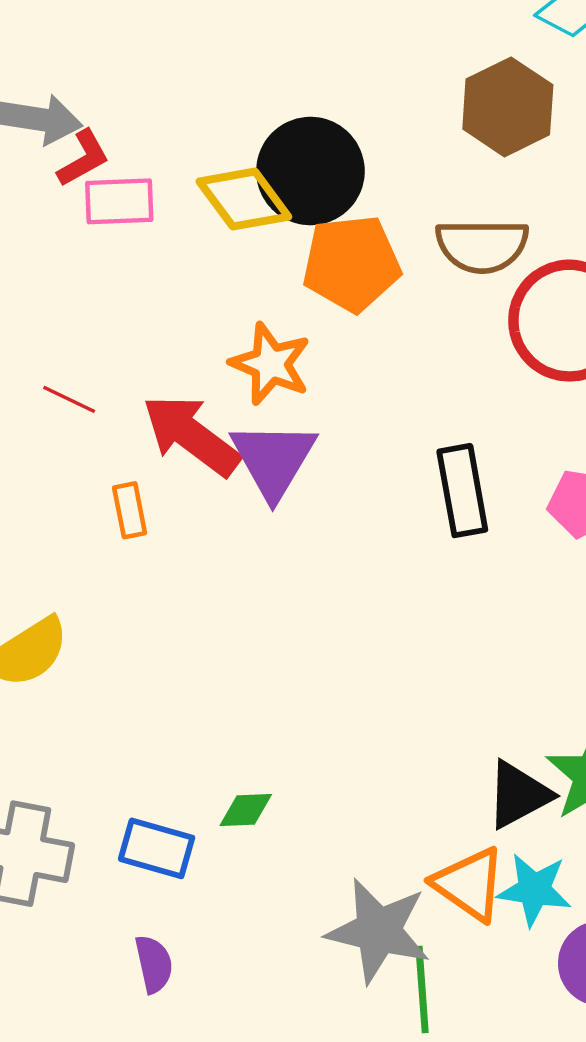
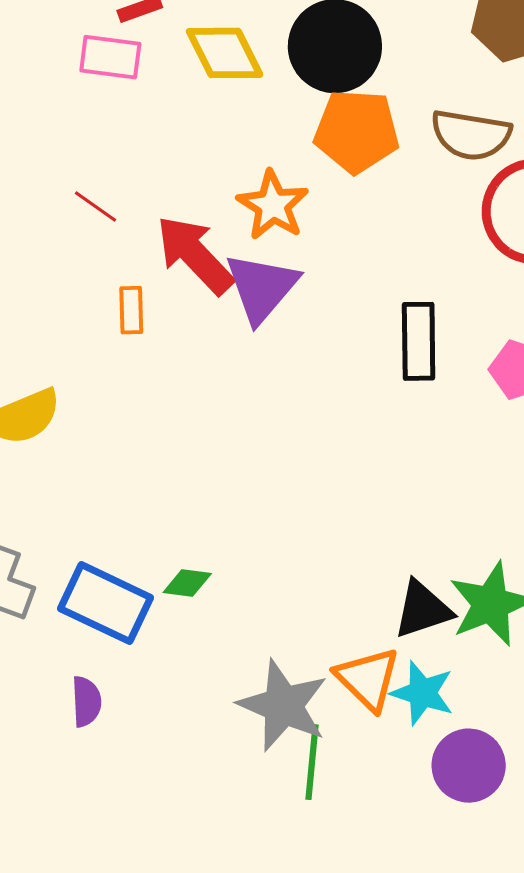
yellow diamond: (244, 199) -> (225, 53), moved
pink rectangle: (119, 201) -> (110, 57), moved
blue rectangle: (157, 848) -> (105, 603), size x1.4

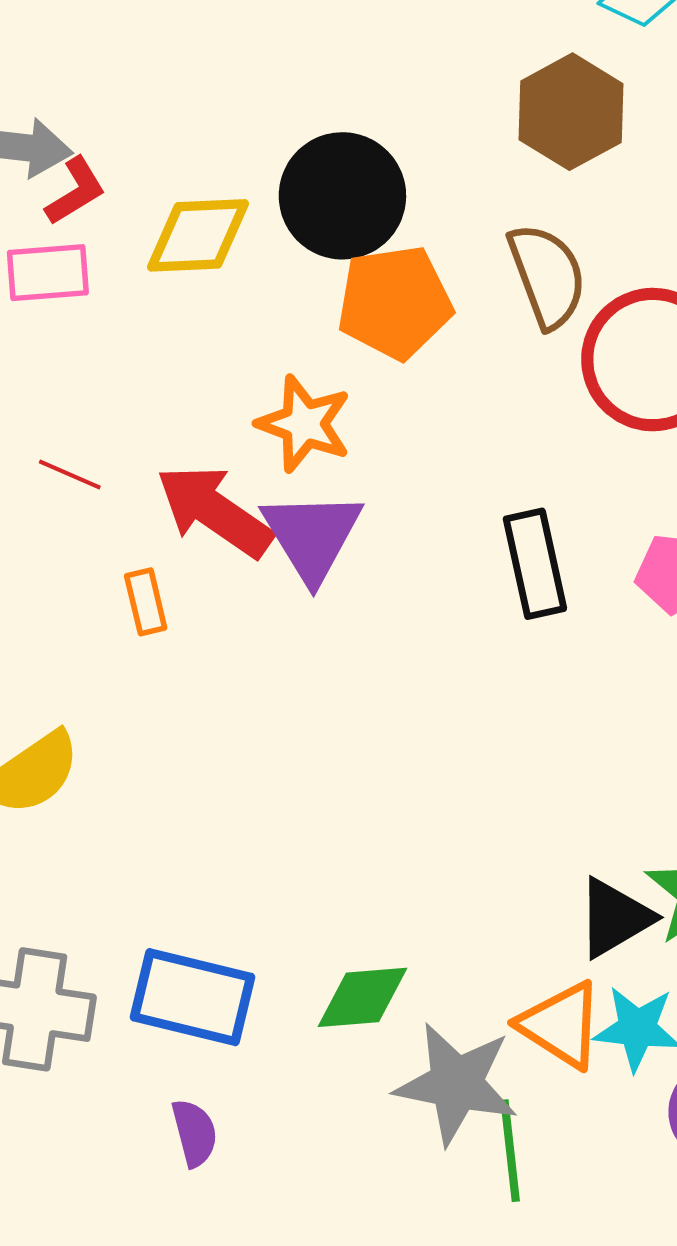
yellow diamond: (225, 53) -> (198, 235), turned -54
brown semicircle: (471, 135) -> (547, 276), turned -108
green diamond: (187, 583) -> (362, 997), moved, size x1.5

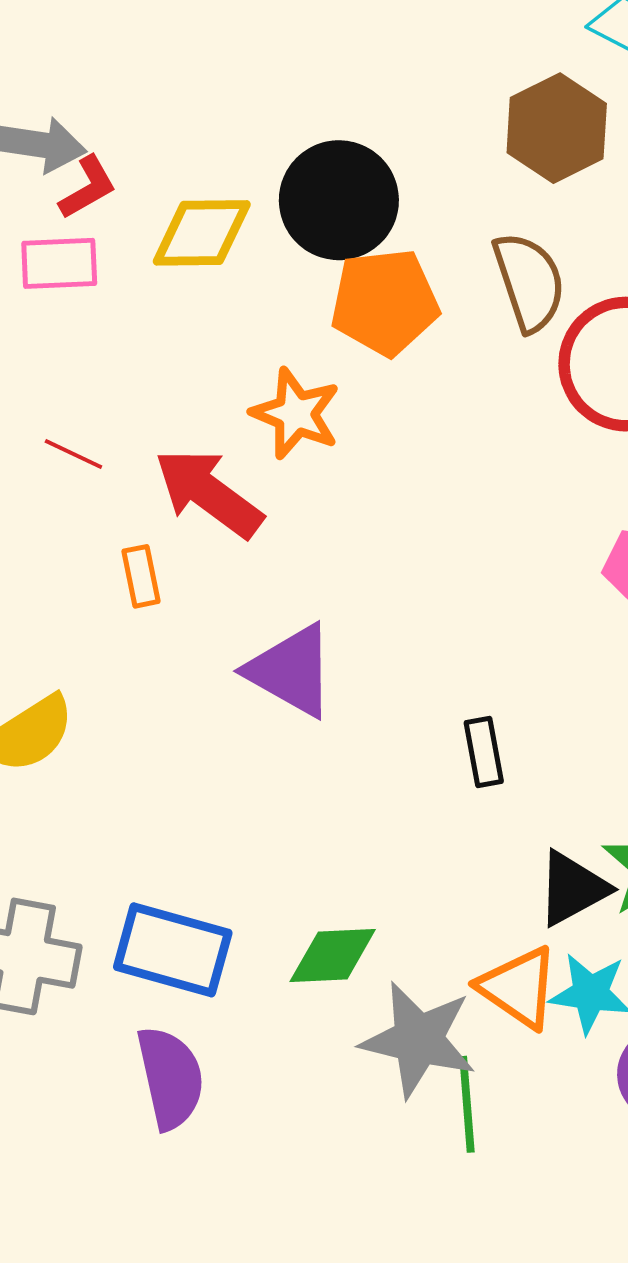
purple triangle: (312, 536) -> (291, 671), moved, turned -31
black rectangle: (535, 564) -> (484, 752), moved, size x0.7
purple semicircle: (194, 1133) -> (170, 1078), size x1.6

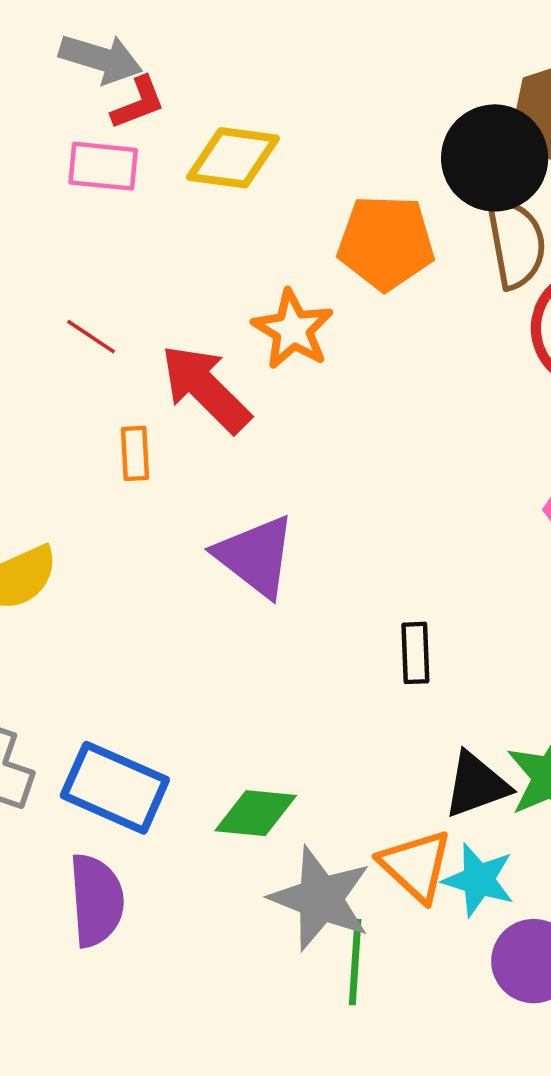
black circle: (339, 200) -> (495, 158), moved

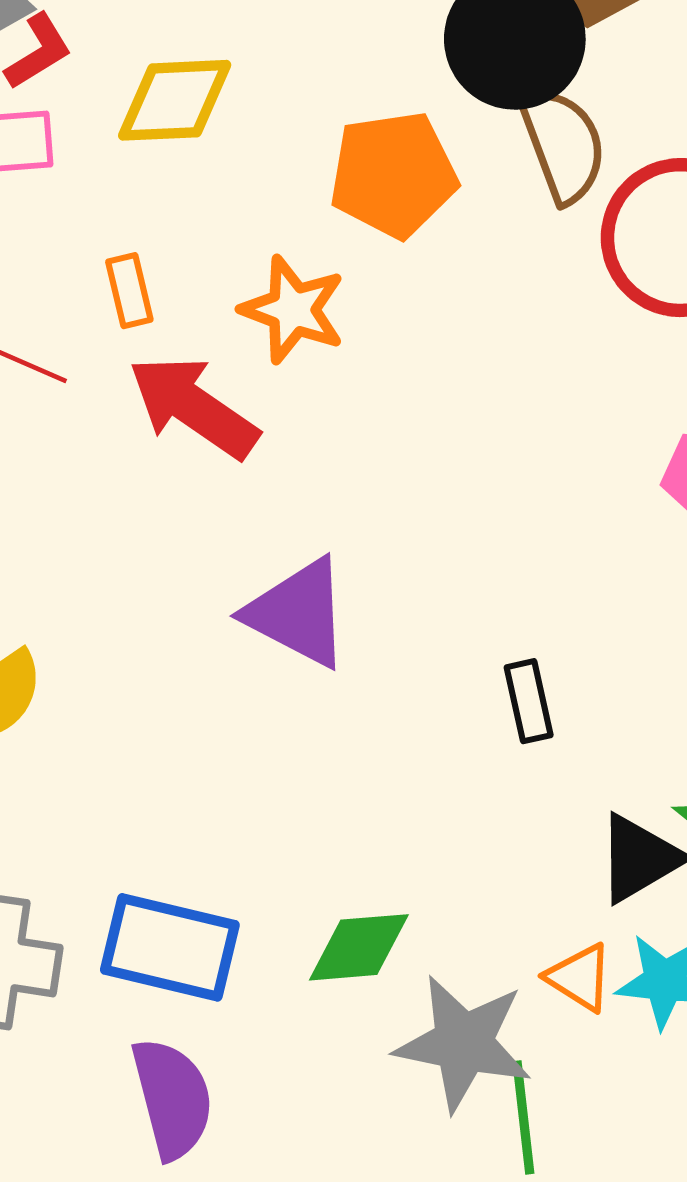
orange rectangle: (135, 453) -> (129, 291), moved
orange triangle: (416, 865) -> (579, 977), size x0.7

